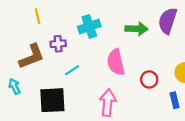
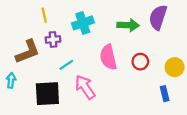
yellow line: (37, 16) -> (44, 15), moved
red circle: (149, 79) -> (140, 62), moved
cyan arrow: (14, 86) -> (11, 80), turned 32
pink arrow: (108, 103) -> (85, 87), moved, turned -40

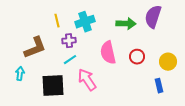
yellow line: (44, 15) -> (57, 21), moved
purple cross: (53, 39) -> (69, 41), moved

